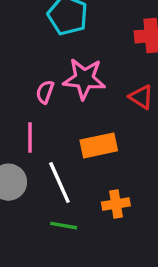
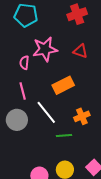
green line: (64, 226) -> (64, 136), moved

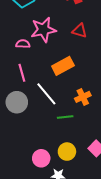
pink semicircle: (24, 63) -> (23, 44), turned 88

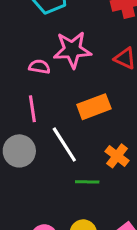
orange cross: (83, 97) -> (117, 156), turned -35

